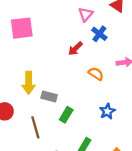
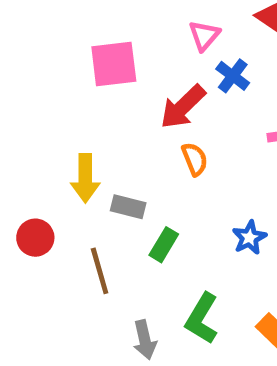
pink square: (22, 28) -> (114, 64), moved
red arrow: (75, 49) -> (183, 107), size x1.5
orange semicircle: (96, 74) -> (195, 159), moved, turned 35

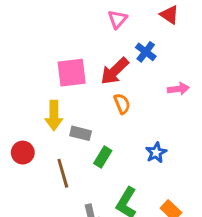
pink triangle: (204, 35) -> (118, 19), moved
pink square: (114, 64) -> (72, 73), moved

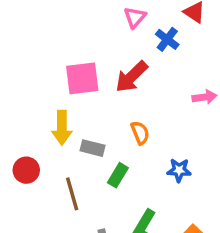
blue cross: (146, 52) -> (167, 39), moved
orange semicircle: (122, 104) -> (140, 133), moved
blue star: (156, 153) -> (179, 170), turned 30

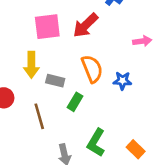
orange semicircle: (140, 133) -> (92, 69), size x1.5
blue star: (179, 170) -> (122, 81), moved

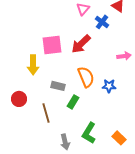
yellow arrow: (31, 65) -> (33, 65), moved

